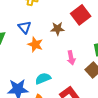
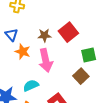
red square: (81, 15) -> (68, 32), moved
pink arrow: (71, 58) -> (46, 60), moved, size x1.6

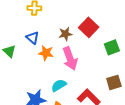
brown square: (81, 76) -> (114, 82), moved, turned 35

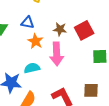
blue triangle: (33, 38) -> (28, 23), turned -48
cyan semicircle: (59, 85) -> (32, 68), moved

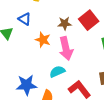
blue triangle: (28, 23) -> (25, 19), moved, turned 32
cyan semicircle: (32, 68) -> (57, 72), moved

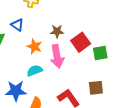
red square: (89, 20) -> (81, 42), moved
cyan semicircle: (57, 72) -> (35, 71), moved

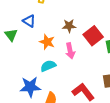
pink arrow: (57, 56) -> (70, 51), size x0.7

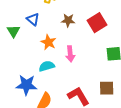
brown star: (69, 26) -> (68, 20), moved
red square: (93, 36) -> (97, 23), moved

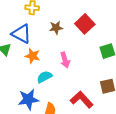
blue triangle: (33, 19) -> (21, 34), size x1.5
orange star: (48, 42) -> (32, 56), moved

